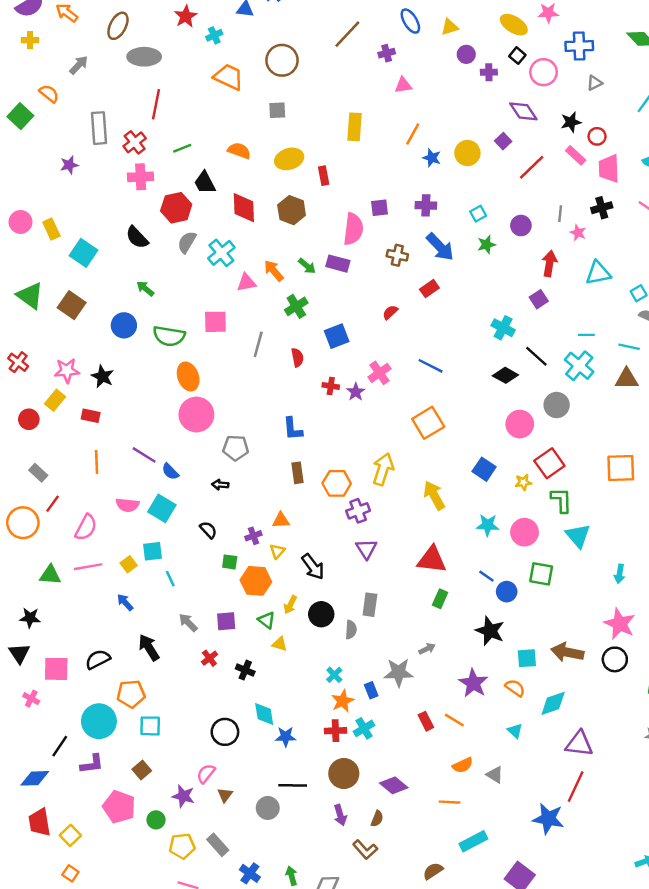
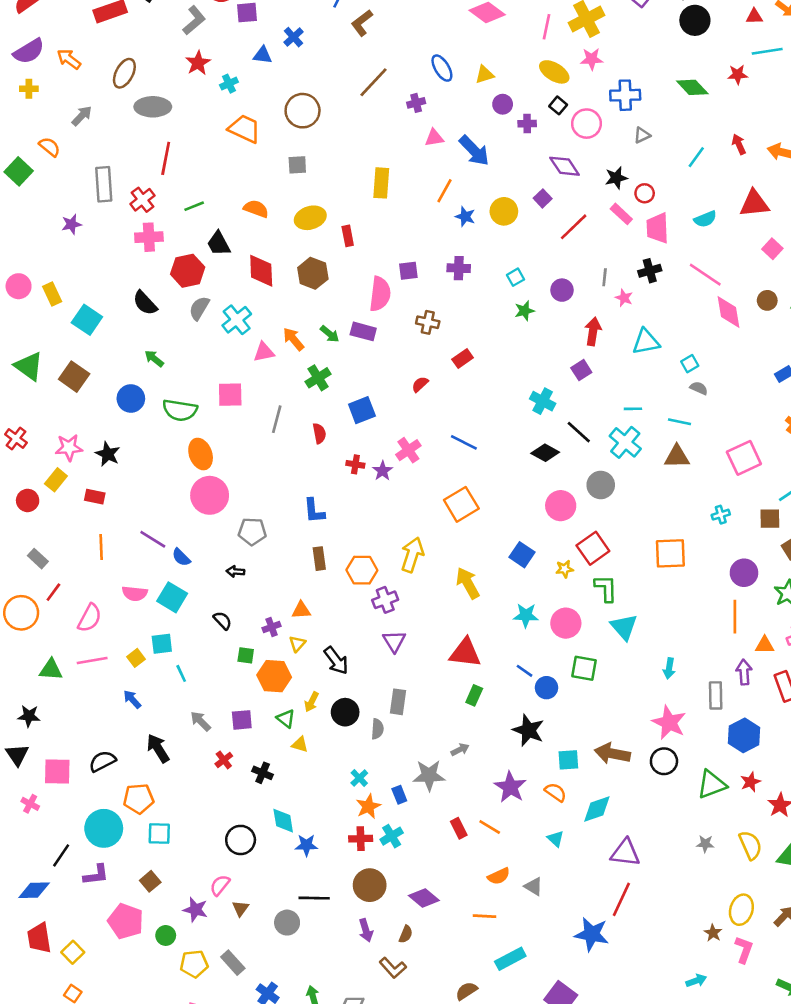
blue arrow: (440, 247) -> (474, 151), moved

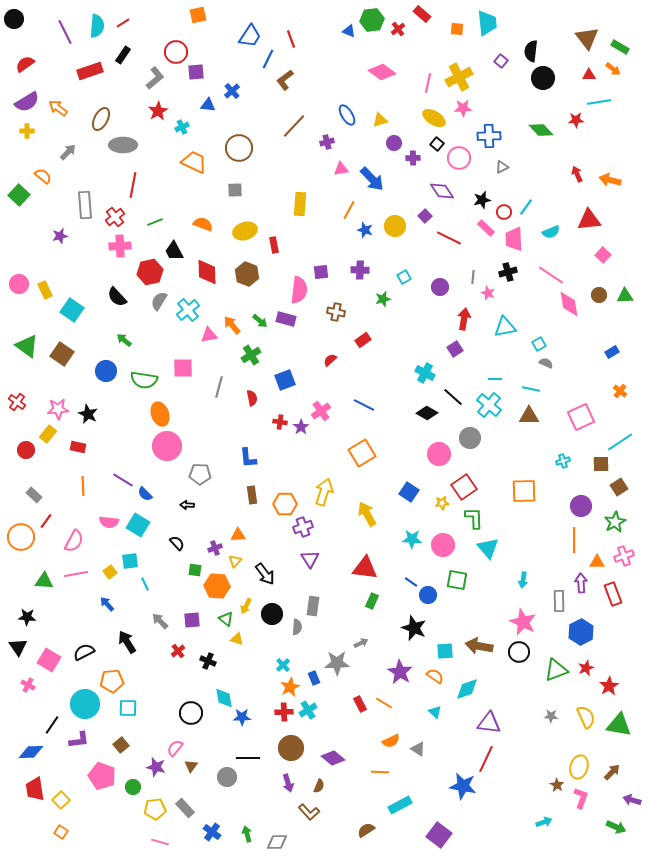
cyan line: (696, 157) -> (526, 207), moved
red line: (574, 227) -> (449, 238), turned 70
green star: (525, 311) -> (383, 299), moved
pink square: (57, 772) -> (49, 660), turned 30

